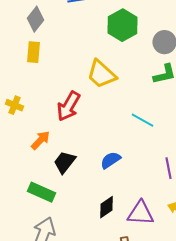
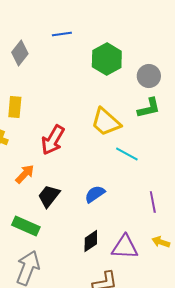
yellow rectangle: (33, 52) -> (15, 107), moved
yellow trapezoid: (101, 74) -> (106, 122), moved

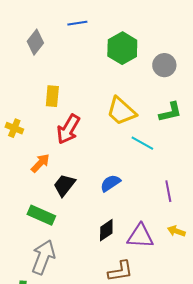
yellow rectangle: (15, 107) -> (52, 96), moved
green L-shape: (149, 108) -> (170, 112), moved

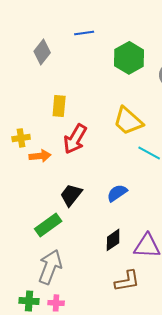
yellow cross: (14, 128) -> (21, 138), turned -30
orange arrow: (40, 163) -> (40, 156), moved, turned 40
green rectangle: (41, 215) -> (48, 225), turned -60

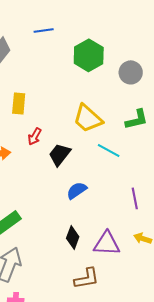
red arrow: (75, 139) -> (35, 136), size x0.6
black trapezoid: (71, 195) -> (60, 154), moved
black diamond: (113, 240) -> (73, 237), turned -35

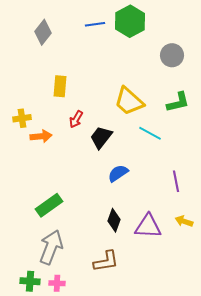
blue line: (44, 30) -> (95, 24), moved
green hexagon: (89, 55) -> (130, 21), moved
brown L-shape: (87, 278) -> (106, 261), moved

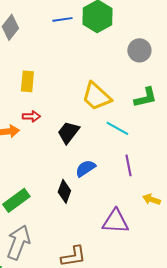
red arrow: (76, 119) -> (31, 116), moved, turned -120
purple line: (176, 181) -> (128, 165), moved
black diamond: (114, 220) -> (64, 191), moved
yellow arrow: (184, 221) -> (151, 199), moved

